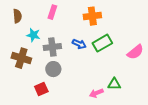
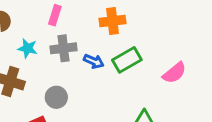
gray cross: (52, 47) -> (64, 48), moved

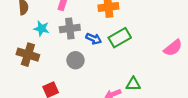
pink semicircle: (174, 73) -> (173, 48), moved
gray circle: (56, 97) -> (75, 60), moved

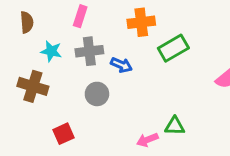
green rectangle: (120, 38) -> (173, 48), moved

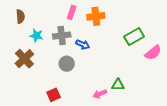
pink rectangle: (80, 16) -> (72, 12), moved
green rectangle: (173, 48) -> (134, 37), moved
brown cross: (33, 86) -> (24, 59), turned 30
red square: (63, 134) -> (54, 95), moved

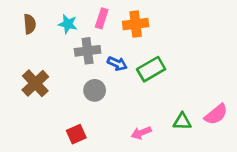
cyan star: (36, 36) -> (68, 24), moved
green rectangle: (134, 37) -> (151, 69), moved
pink semicircle: (153, 53) -> (216, 114), moved
green triangle: (118, 85) -> (182, 121), moved

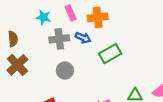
pink rectangle: (102, 18) -> (71, 13), turned -42
brown semicircle: (30, 24) -> (13, 39), moved
blue arrow: (117, 64) -> (83, 38), moved

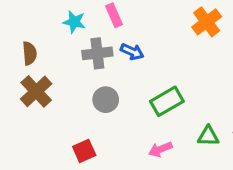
orange cross: (98, 17) -> (207, 22), moved, turned -30
green rectangle: (110, 54) -> (167, 101), moved

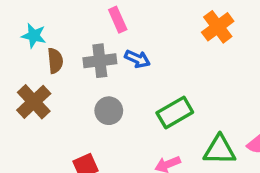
cyan star: (74, 22) -> (34, 36), moved
brown semicircle: (30, 53) -> (55, 61), moved
green triangle: (208, 136) -> (219, 150), size x1.4

